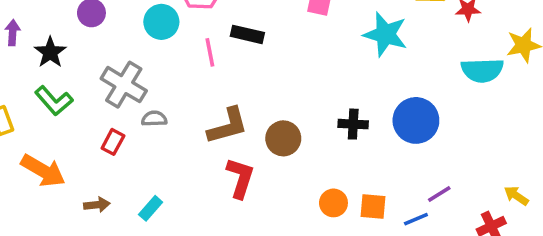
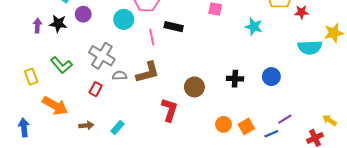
cyan star: (385, 34) -> (254, 27), size x0.7
black star: (50, 52) -> (58, 24), moved, turned -30
blue circle: (416, 120) -> (271, 77), size x0.7
brown L-shape: (228, 126) -> (148, 72), moved
orange square: (373, 207) -> (246, 126), turned -35

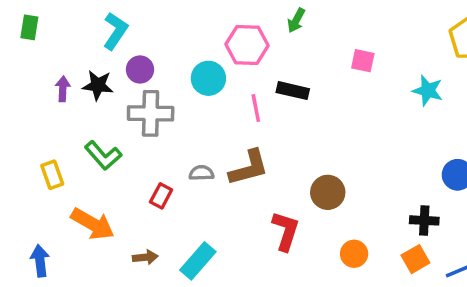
gray cross: (102, 56) -> (151, 113), moved, turned -30
black cross: (235, 79) -> (424, 220), moved
orange circle: (224, 124) -> (354, 254), moved
cyan rectangle: (117, 127) -> (198, 261), size x1.5

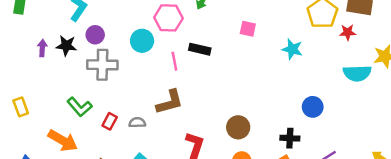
green L-shape: (103, 155) -> (80, 107), moved
gray semicircle: (201, 173) -> (137, 123), moved
yellow rectangle: (52, 175) -> (21, 107), moved
brown circle: (328, 192) -> (238, 127), moved

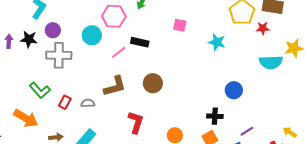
pink line: (174, 61) -> (119, 52), turned 63
brown circle: (238, 127) -> (153, 83), moved

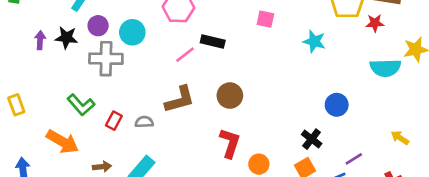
cyan circle: (92, 35) -> (132, 32), moved
black cross: (215, 116) -> (312, 139), turned 35
red L-shape: (136, 122) -> (230, 143), moved
yellow arrow: (290, 132) -> (400, 138), moved

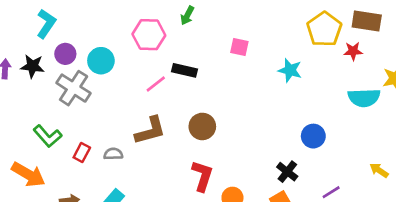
gray cross: (106, 59) -> (74, 88), turned 32

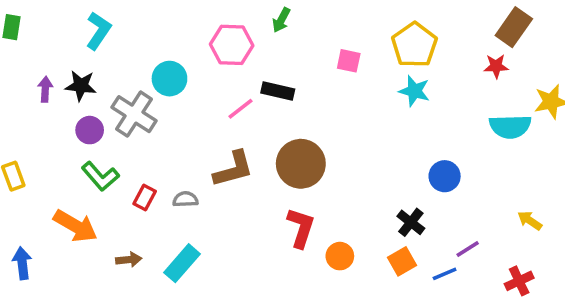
brown rectangle: (367, 21) -> (514, 27), turned -64
yellow pentagon: (324, 29) -> (414, 45), moved
purple circle: (65, 54) -> (90, 130), moved
brown circle: (202, 126) -> (301, 164), size x1.4

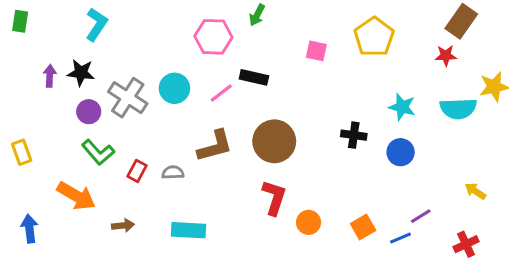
cyan circle: (169, 79) -> (174, 88), moved
cyan star: (414, 91) -> (402, 107), moved
black cross: (411, 222) -> (354, 135), moved, turned -30
cyan rectangle: (182, 263) -> (188, 230), moved, turned 52

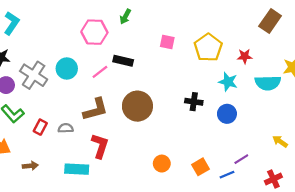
yellow pentagon: (374, 37) -> (208, 48), moved
red star: (446, 56) -> (245, 56), moved
red L-shape: (274, 197) -> (100, 146), moved

